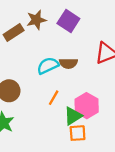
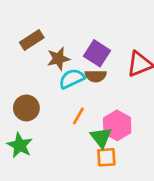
brown star: (36, 20) -> (58, 59), moved
purple square: (68, 21) -> (97, 53), moved
green triangle: (73, 116) -> (101, 137), turned -36

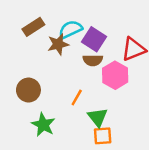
cyan semicircle: (72, 79) -> (71, 29), moved
pink hexagon: (117, 125) -> (115, 75), moved
green star: (20, 145) -> (43, 125), moved

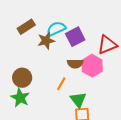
purple square: (94, 39) -> (75, 37), turned 30
brown semicircle: (93, 60) -> (75, 64), moved
green star: (43, 125) -> (20, 98), moved

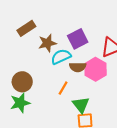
cyan semicircle: (56, 29) -> (61, 57), moved
green star: (20, 98) -> (20, 103), turned 30

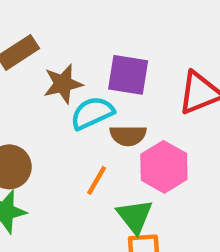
purple square: (78, 39) -> (128, 75), turned 36
pink hexagon: (96, 69) -> (164, 167), moved

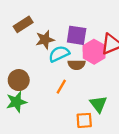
pink hexagon: (164, 167) -> (94, 52), moved
green triangle: (135, 216) -> (98, 104), moved

